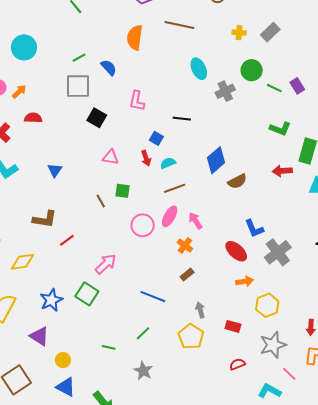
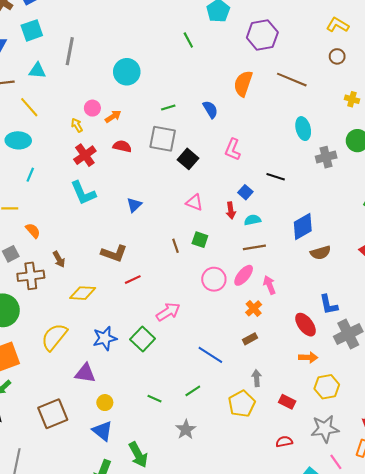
green line: (79, 58) -> (168, 107), moved
gray square: (78, 86) -> (163, 139), moved
purple triangle: (39, 336) -> (85, 373), turned -35

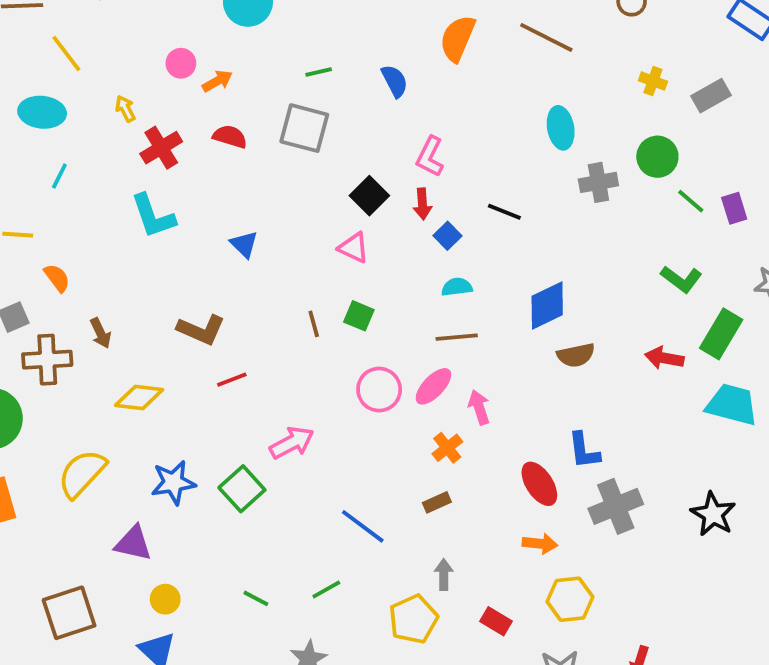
yellow arrow: (77, 125) -> (125, 109), moved
black square: (188, 159) -> (369, 196), moved
blue triangle: (134, 205) -> (244, 244), turned -35
red arrow: (231, 210) -> (422, 204), moved

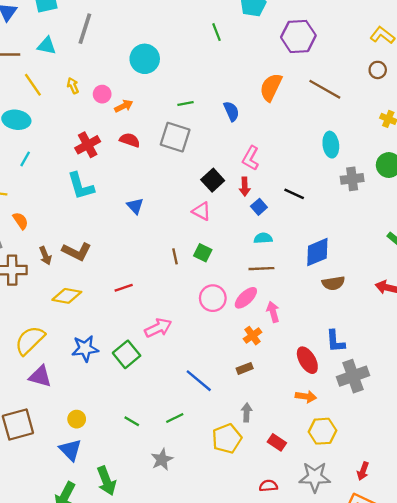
yellow arrow: (125, 109) -> (73, 86), moved
brown L-shape: (201, 330) -> (77, 252), moved
purple triangle: (133, 543) -> (40, 376), moved

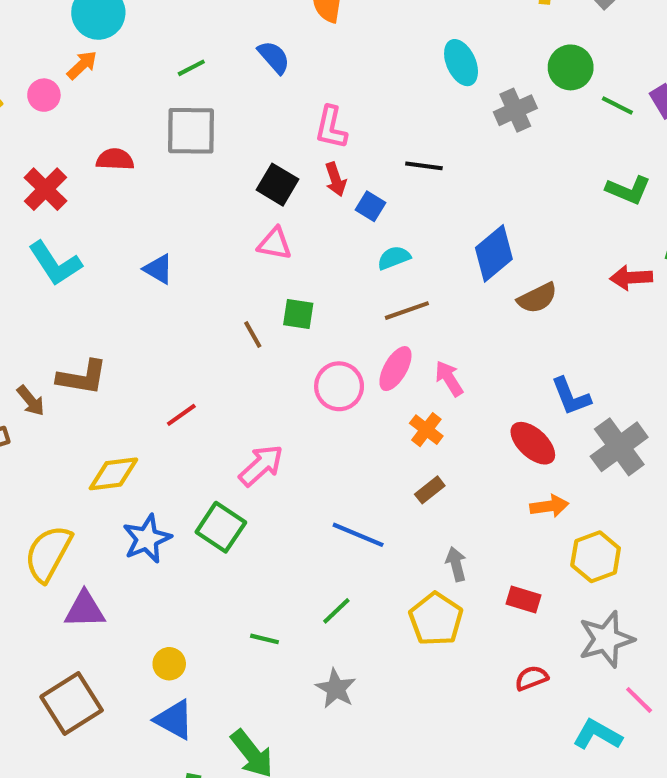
orange arrow: (124, 106) -> (82, 65), moved
yellow diamond: (67, 296) -> (113, 474), moved

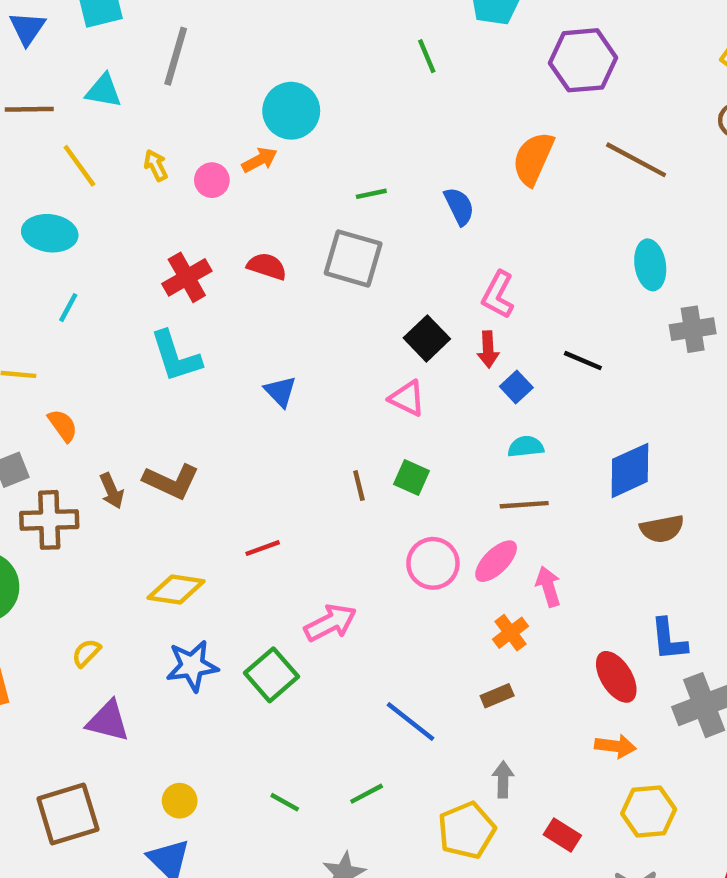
yellow semicircle: (48, 553) -> (86, 653), size x0.5

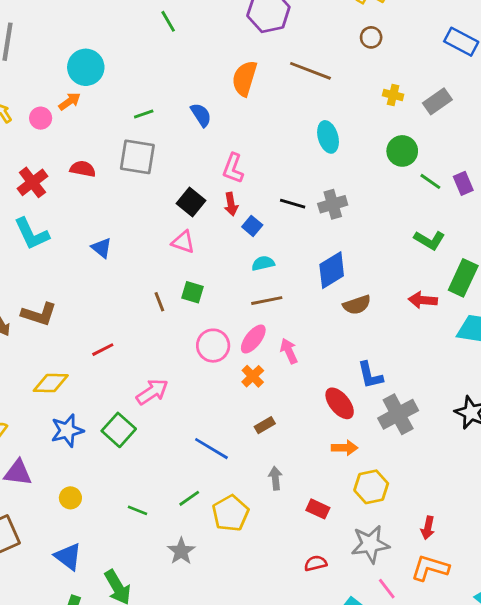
gray cross: (693, 329) -> (333, 204), moved
orange cross: (510, 633) -> (253, 376), moved
yellow circle: (180, 801) -> (70, 498), moved
yellow pentagon: (467, 830) -> (230, 513), moved

